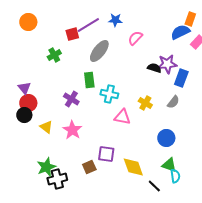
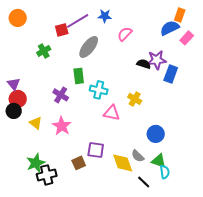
gray semicircle: (173, 102) -> (138, 156), moved, turned 96

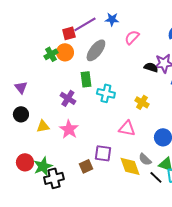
orange circle: (18, 18) -> (65, 52), moved
red circle: (18, 99) -> (25, 162), moved
pink triangle: (112, 113) -> (127, 128), moved
yellow triangle: (36, 123) -> (43, 126), turned -48
black line: (144, 182) -> (156, 177), moved

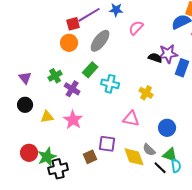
green cross: (51, 54) -> (55, 76), moved
green rectangle: (86, 79) -> (90, 70), turned 49

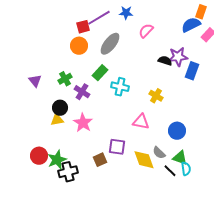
black circle: (25, 105) -> (60, 108), moved

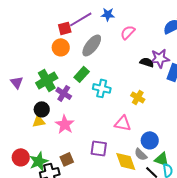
green cross: (65, 79) -> (47, 80), size x1.5
blue circle: (177, 131) -> (150, 140), moved
brown square: (100, 160) -> (67, 159), moved

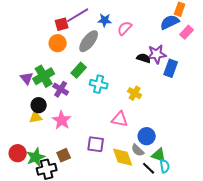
blue star: (108, 14) -> (105, 20), moved
purple triangle: (17, 82) -> (27, 78), moved

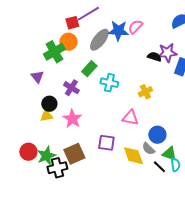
blue star: (105, 20) -> (118, 31), moved, size x1.5
green cross: (44, 76) -> (54, 52), moved
yellow cross: (135, 93) -> (145, 92), turned 32
brown square: (64, 155) -> (74, 154), size x1.5

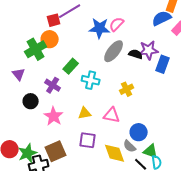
gray ellipse: (99, 40) -> (114, 51), moved
yellow triangle: (46, 116) -> (85, 113), moved

